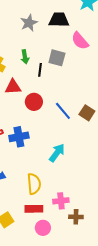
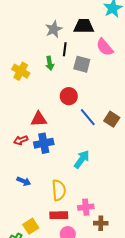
black line: (40, 70) -> (65, 49), moved
red triangle: (13, 87) -> (39, 119), moved
red circle: (34, 102) -> (69, 96), moved

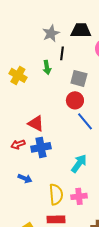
gray square: (82, 64) -> (79, 78), moved
red circle: (69, 96) -> (75, 100), moved
red triangle: (39, 119) -> (36, 123), turned 30
blue arrow: (24, 181) -> (25, 178), moved
pink cross: (86, 207) -> (79, 196), moved

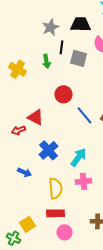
gray square: (79, 78) -> (79, 58), moved
red circle: (75, 100) -> (64, 94), moved
red arrow: (18, 144) -> (19, 130), moved
blue cross: (41, 147) -> (49, 150), moved, turned -30
pink cross: (79, 196) -> (84, 181), moved

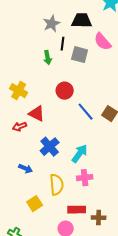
yellow cross: (18, 69) -> (19, 91), moved
red rectangle: (56, 213) -> (77, 210), moved
yellow square: (28, 224) -> (35, 204), moved

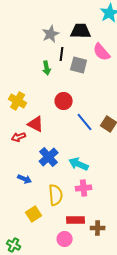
cyan arrow: (80, 154) -> (79, 164), turned -102

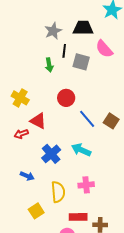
cyan arrow: (79, 164) -> (81, 150), moved

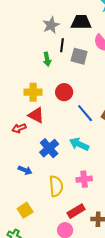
yellow cross: (20, 98) -> (33, 92), moved, turned -30
yellow square: (36, 211) -> (25, 210), moved
red rectangle: (78, 217) -> (76, 211), turned -30

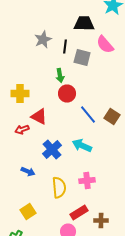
gray star: (51, 25) -> (43, 40), moved
green arrow: (47, 59) -> (60, 76), moved
yellow cross: (33, 92) -> (20, 94), moved

